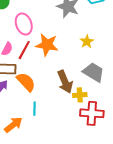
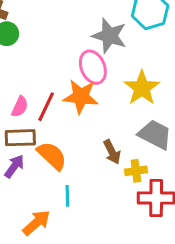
pink ellipse: (24, 24) -> (93, 67), moved
yellow star: (87, 42) -> (142, 88), size x1.6
brown arrow: (65, 82) -> (112, 152), size x0.7

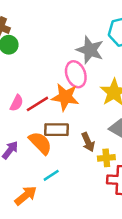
red line: (46, 107) -> (37, 104), turned 30
brown rectangle: (20, 138) -> (56, 130), moved
cyan line: (67, 196) -> (51, 175), turned 56

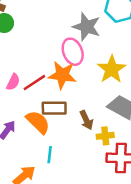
cyan line: (51, 175) -> (50, 155), turned -49

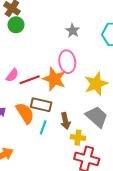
gray star: (87, 27) -> (73, 31), moved, size x0.6
cyan line: (50, 155) -> (43, 127), moved

